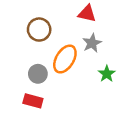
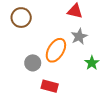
brown circle: (39, 30) -> (21, 18), moved
red rectangle: (33, 101) -> (50, 86), moved

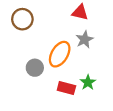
green star: (92, 63) -> (88, 82), moved
red rectangle: (50, 86) -> (66, 88), moved

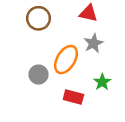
brown circle: (22, 19) -> (38, 18), moved
green star: (88, 82) -> (102, 82), moved

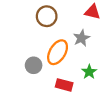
red triangle: (88, 13) -> (92, 12), moved
brown circle: (38, 18) -> (47, 16), moved

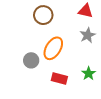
gray star: (82, 38) -> (88, 35), moved
green star: (89, 72) -> (89, 73), moved

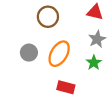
gray circle: (31, 60) -> (29, 53), moved
green star: (89, 73) -> (94, 63), moved

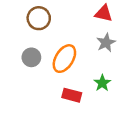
brown circle: (48, 17) -> (39, 18), moved
green star: (94, 63) -> (102, 83), moved

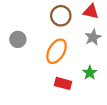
brown circle: (39, 18) -> (61, 16), moved
gray circle: (31, 57) -> (18, 39), moved

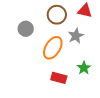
gray star: (93, 37) -> (76, 36), moved
gray circle: (18, 39) -> (26, 29), moved

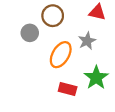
brown circle: (57, 15) -> (53, 16), moved
green star: (84, 68) -> (96, 78), size x1.5

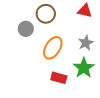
gray star: (87, 41) -> (86, 43), moved

